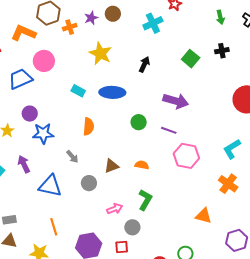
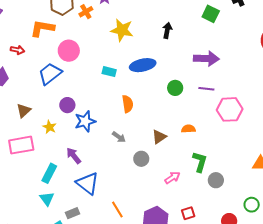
blue triangle: (50, 186) -> (88, 183), moved, turned 40
gray circle: (132, 227) -> (216, 180), moved

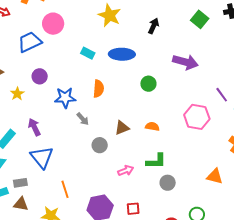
purple line: (206, 89) -> (222, 95), moved, turned 35
blue star: (85, 121) -> (65, 98), moved
green L-shape: (200, 162) -> (156, 161), turned 60

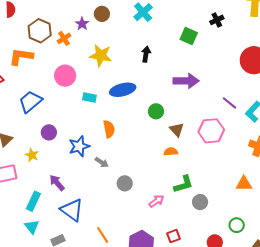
pink circle: (53, 24) -> (65, 76), moved
brown triangle: (122, 128) -> (177, 130), moved, turned -35

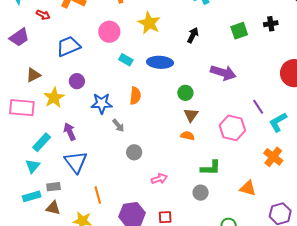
green square: (189, 36) -> (239, 31), turned 30
brown triangle: (177, 130) -> (191, 115), moved
yellow star: (32, 155) -> (54, 98), size x1.5
green L-shape: (183, 184) -> (211, 168), moved

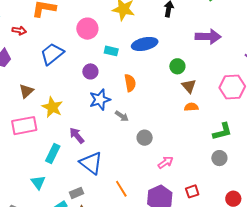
purple circle: (77, 81) -> (90, 71), moved
cyan triangle: (33, 166) -> (38, 182), moved
pink arrow: (159, 179) -> (166, 162), moved

